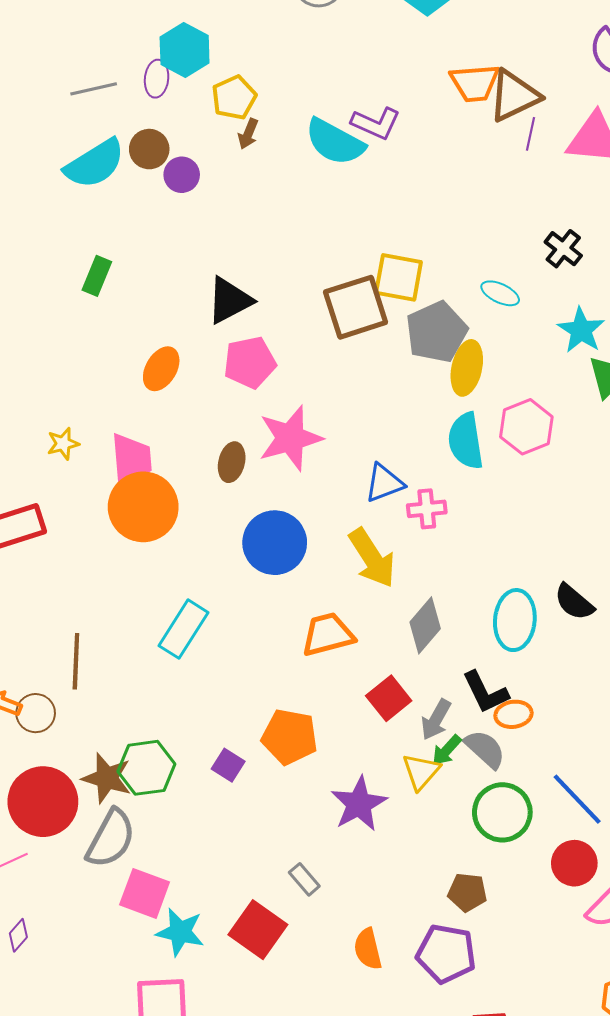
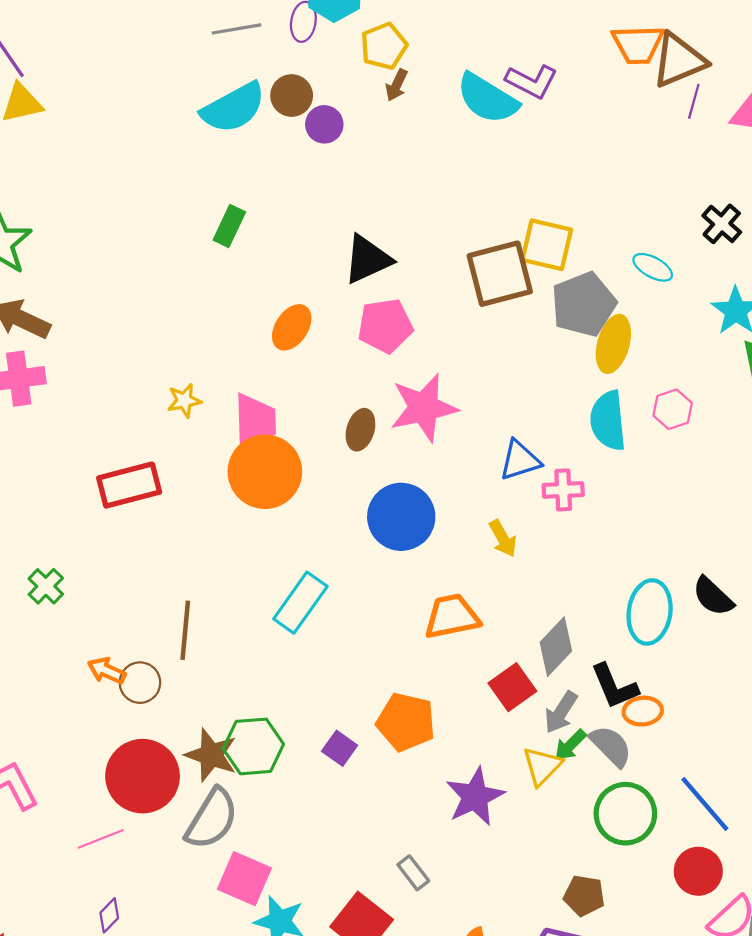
pink hexagon: (526, 427) -> (673, 409), size x0.7
yellow arrow: (372, 558) -> (503, 538), size x0.6
gray diamond: (425, 625) -> (556, 647), moved

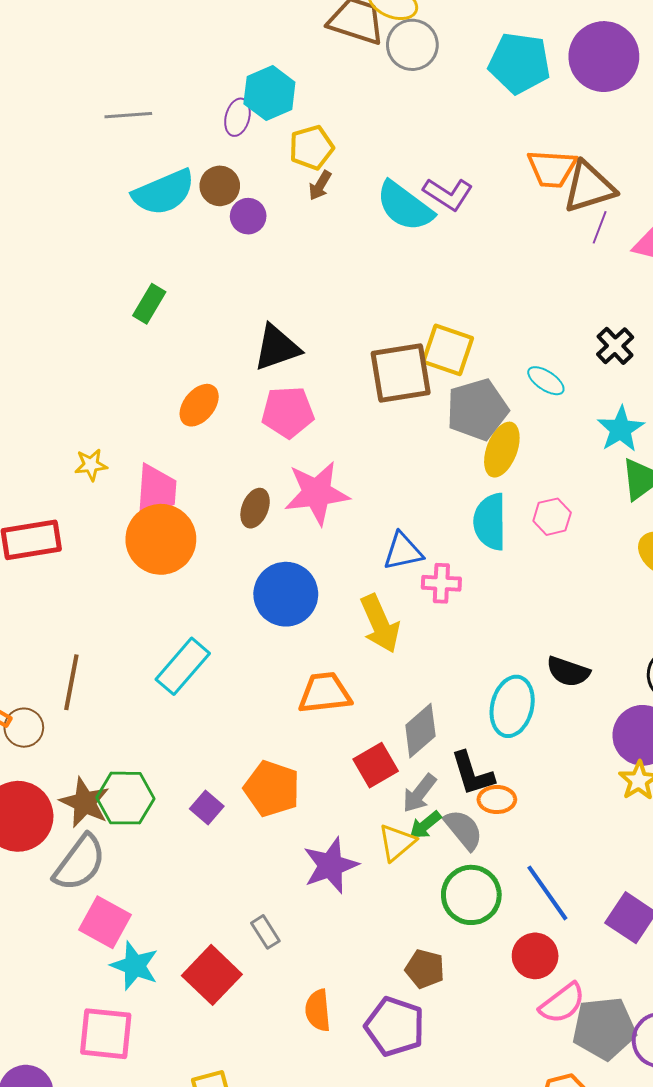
gray line: (237, 29) -> (128, 115), moved
yellow arrow: (503, 538) -> (380, 624), size x1.6
black semicircle: (713, 596) -> (568, 672), moved, turned -30

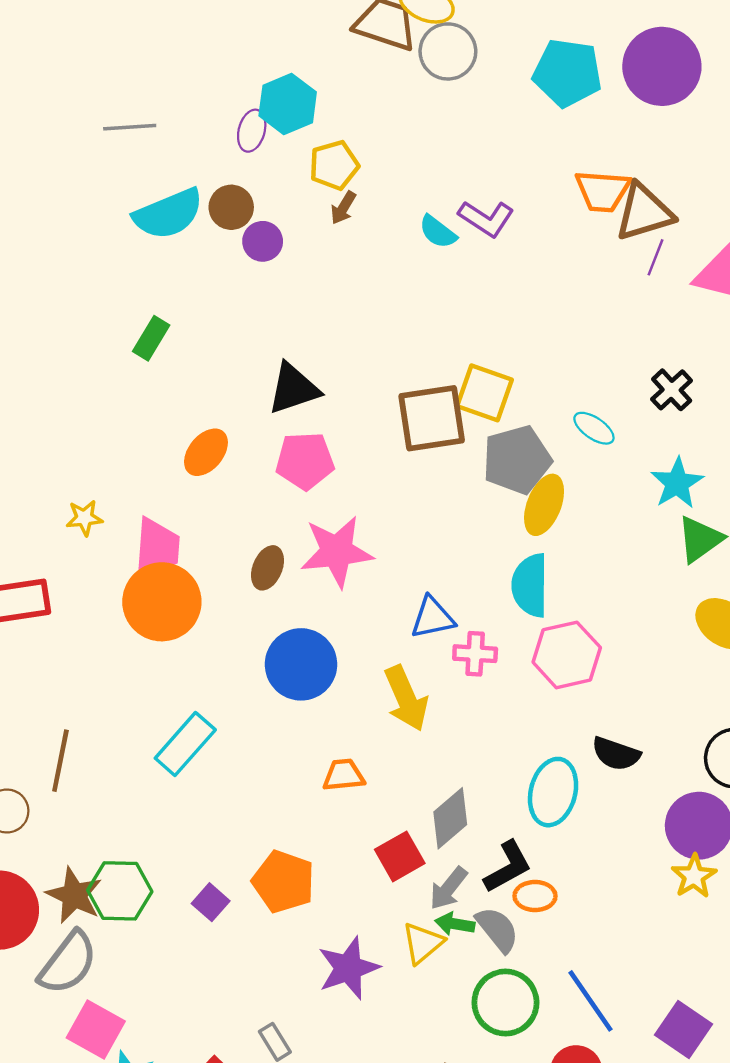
cyan semicircle: (405, 206) -> (438, 232), size x0.6
pink hexagon: (552, 517) -> (567, 655), moved, size x1.6
orange trapezoid: (325, 693) -> (344, 775), size x0.7
black L-shape: (472, 774) -> (508, 867), turned -102
green arrow: (425, 825) -> (455, 924), turned 48

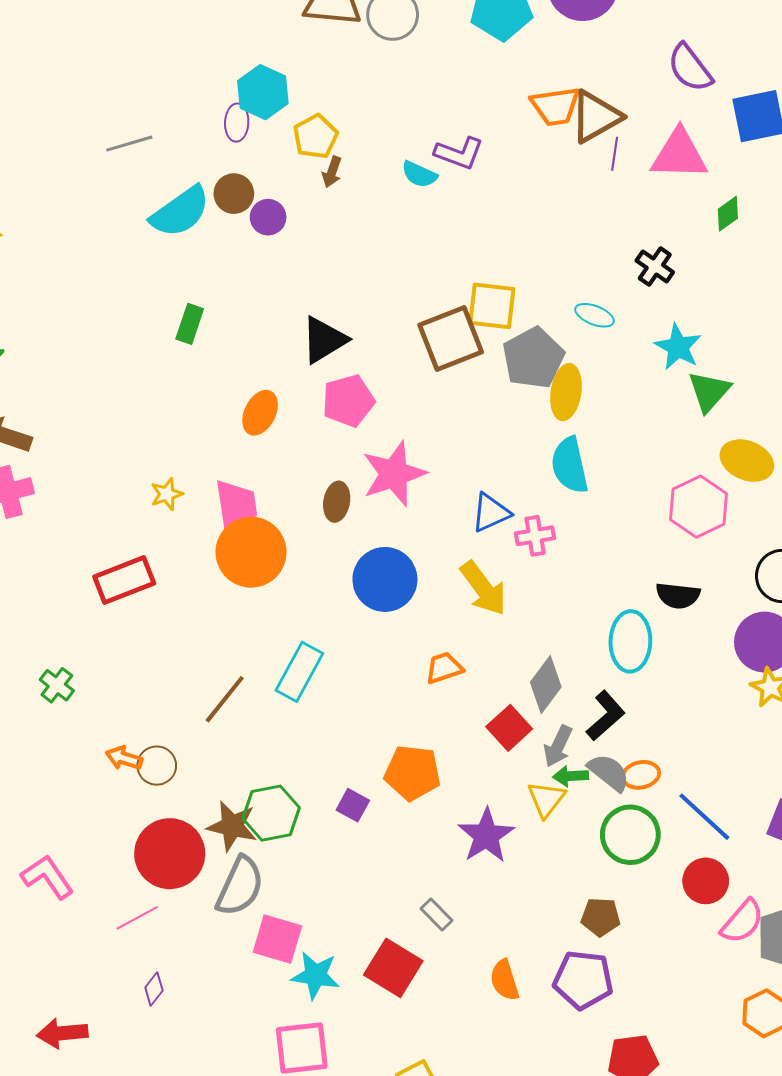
pink hexagon: (567, 655) -> (698, 507), moved
brown line: (60, 761) -> (225, 699), moved, turned 40
orange ellipse: (535, 896) -> (641, 775), moved

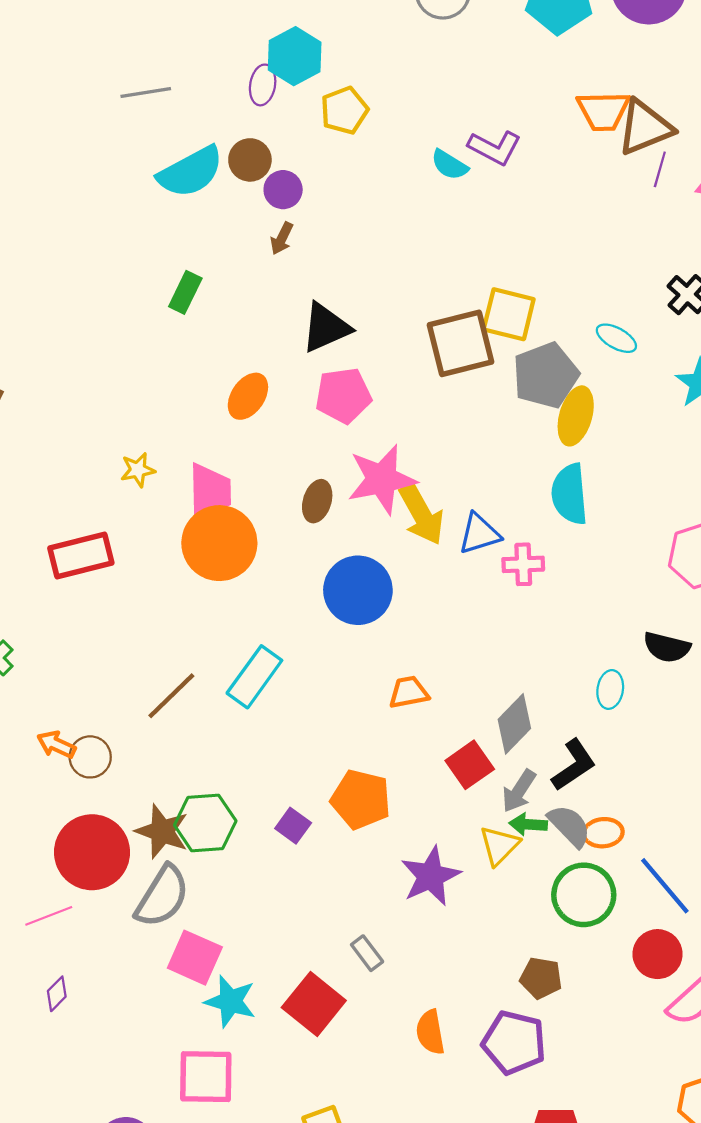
brown arrow: (332, 172) -> (282, 238), moved
yellow arrow: (483, 588) -> (421, 514), moved
cyan ellipse: (630, 641) -> (610, 689), size x0.6

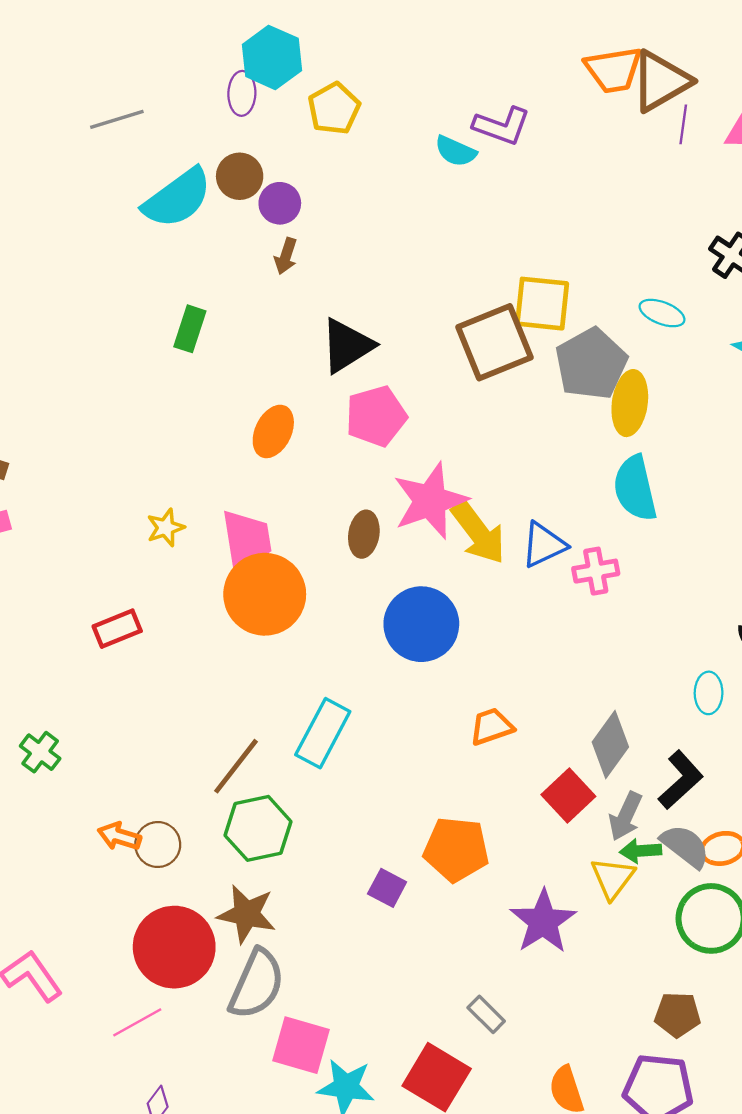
red rectangle: (81, 556) -> (117, 629), size x0.7
green hexagon: (205, 823) -> (258, 828), moved

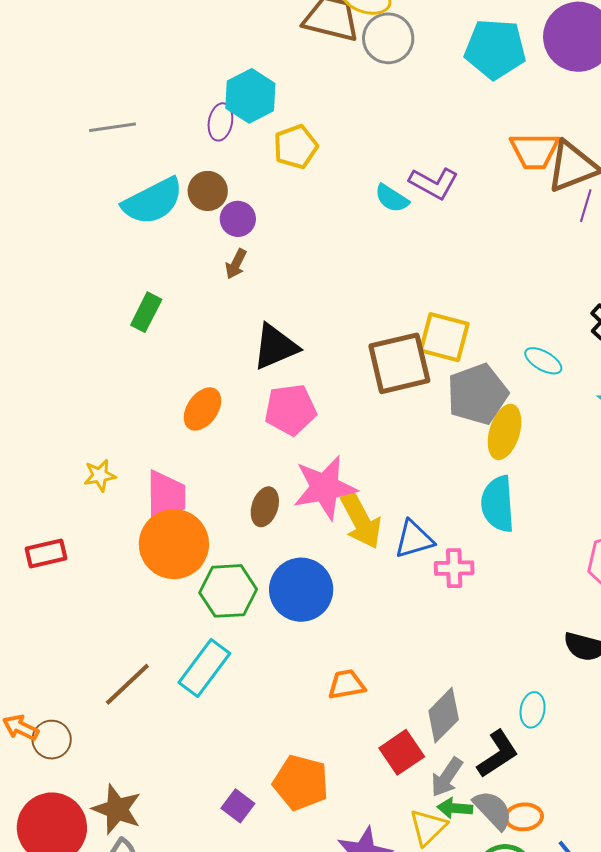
cyan ellipse: (709, 693) -> (533, 710), moved
green hexagon: (258, 828) -> (228, 591), moved

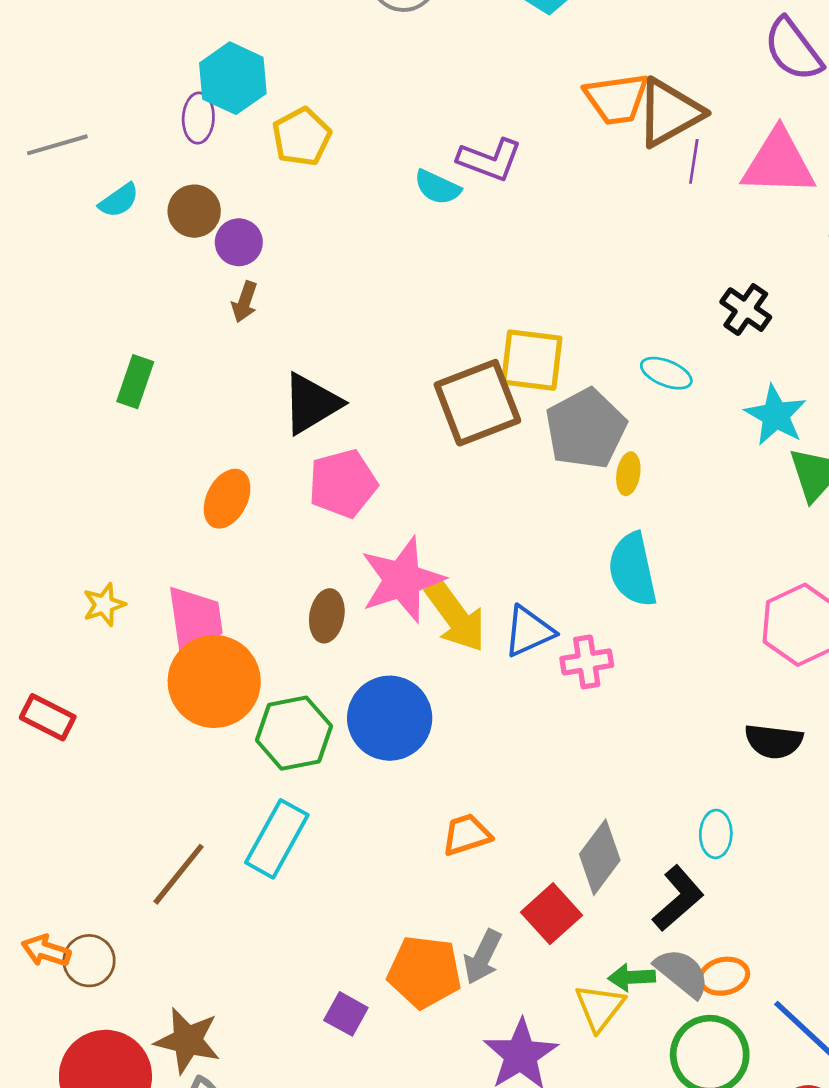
cyan semicircle: (153, 201) -> (119, 200), moved, size x0.5
yellow ellipse: (505, 432) -> (628, 474), size x0.6
red rectangle: (46, 554) -> (48, 717), turned 48
gray arrow: (447, 777) -> (483, 957), moved

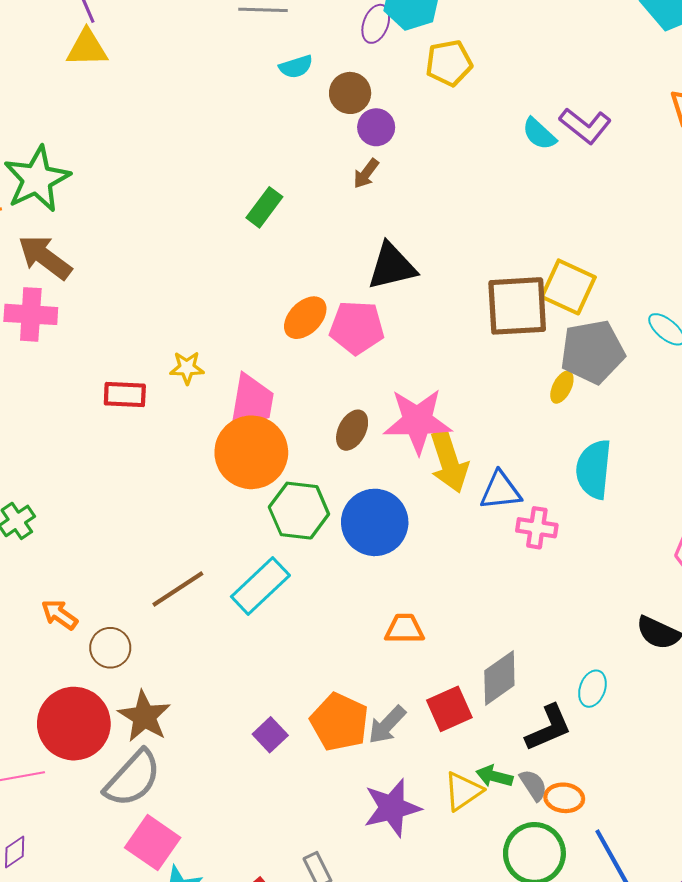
yellow ellipse: (628, 474) -> (562, 387), moved
pink pentagon: (343, 484) -> (357, 328), moved
red rectangle: (48, 717) -> (125, 394), moved, turned -42
brown circle: (89, 961) -> (110, 648), moved
gray semicircle: (682, 973) -> (533, 785), size x0.7

